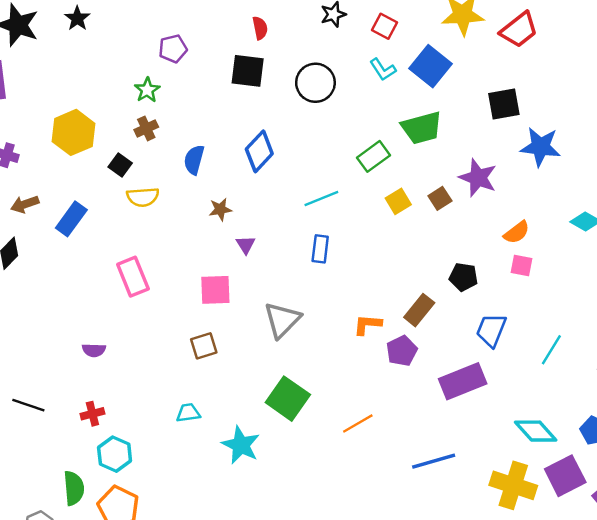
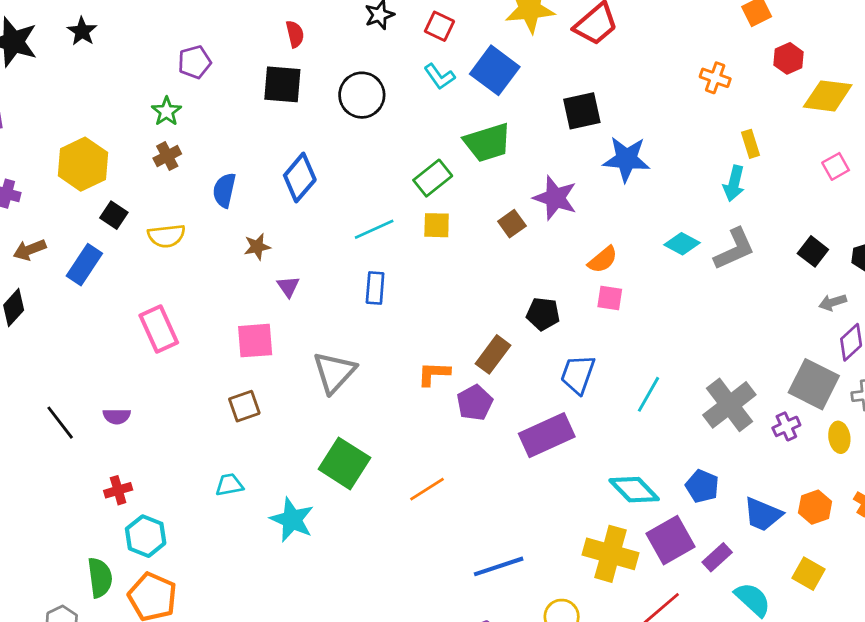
black square: (120, 165) -> (114, 215), moved
yellow square: (398, 201) -> (437, 225), moved, turned 35
black line: (28, 405) -> (60, 423), moved, turned 36
blue line: (434, 461) -> (499, 566), moved

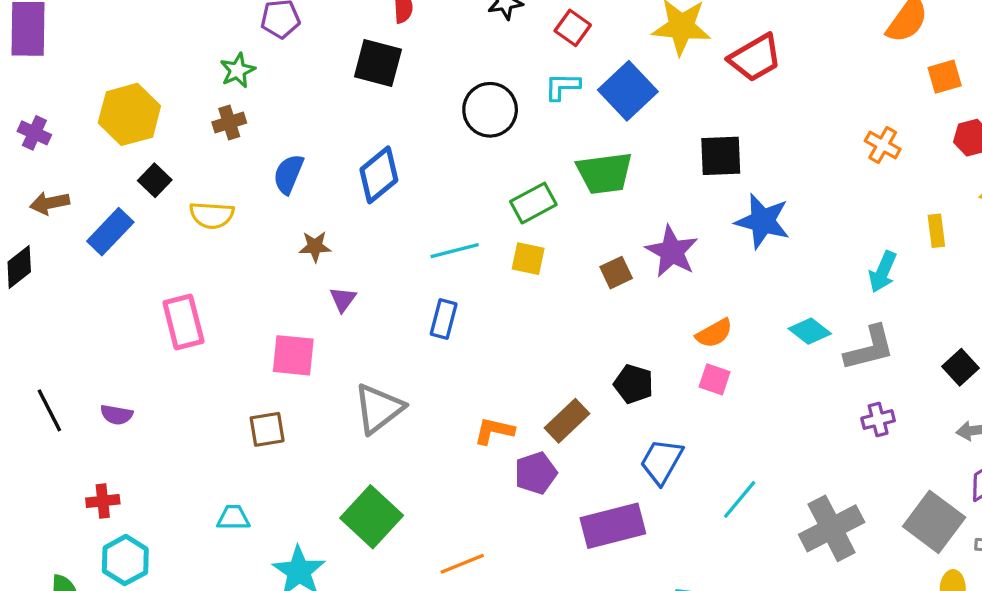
cyan L-shape: (439, 77) -> (562, 86), turned 116
black circle: (362, 95) -> (490, 110), moved
yellow rectangle: (751, 144) -> (936, 231), moved
purple cross: (786, 426) -> (878, 420), moved

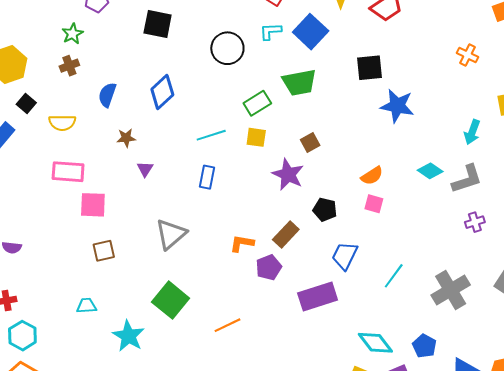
purple star: (672, 251) -> (288, 174), moved
pink rectangle: (183, 322) -> (68, 172), moved, turned -68
pink square: (293, 355) -> (93, 205), moved

